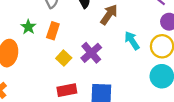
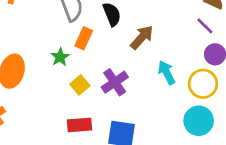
green star: (28, 27) -> (60, 57), moved
orange rectangle: (53, 31) -> (84, 38), moved

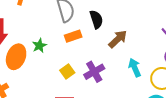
orange rectangle: (84, 38) -> (73, 36), turned 42
green star: (60, 57) -> (39, 46), moved

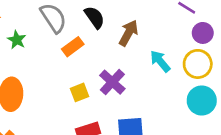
green star: (39, 46) -> (17, 40), moved
yellow square: (67, 72) -> (80, 92), turned 32

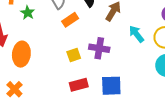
purple cross: (112, 82) -> (99, 48), turned -36

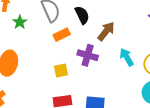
purple cross: (99, 48) -> (88, 55), moved

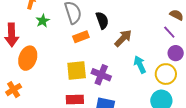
purple cross: (88, 55) -> (101, 75), moved
yellow square: (61, 71) -> (77, 70), size x1.5

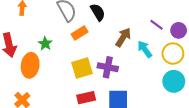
green star: (43, 21) -> (45, 44), moved
purple line: (169, 32) -> (156, 25), moved
brown arrow: (123, 38) -> (123, 37), moved

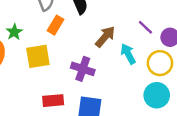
orange rectangle: (80, 33) -> (56, 25), turned -35
yellow square: (82, 68) -> (38, 56), moved

